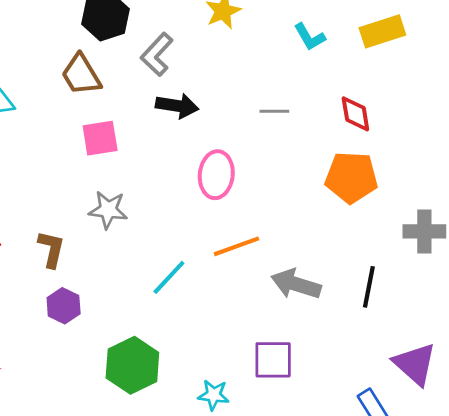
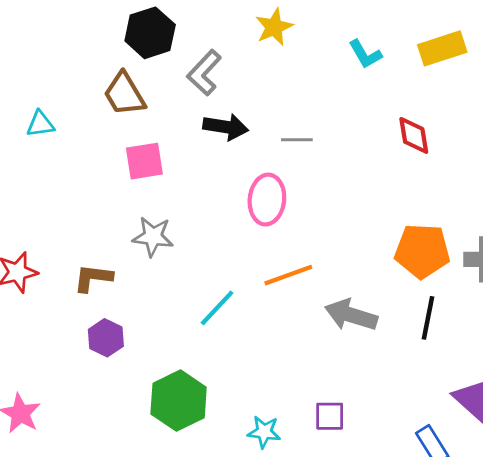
gray line: (274, 111) -> (297, 140), moved
orange pentagon: (351, 177) -> (422, 251), moved
brown L-shape: (51, 249) -> (93, 278), turned -96
purple square: (273, 360) -> (330, 416), moved, size x0.7

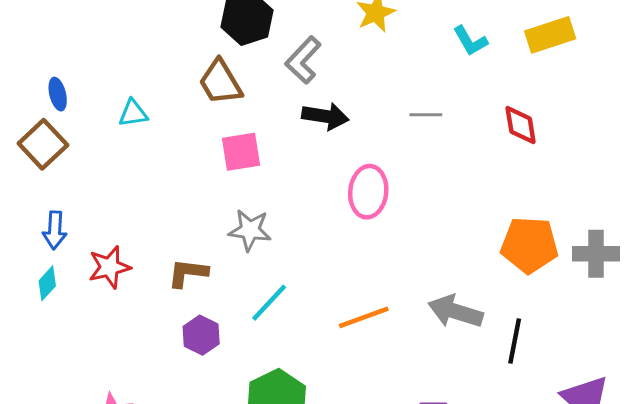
gray line: (297, 140) -> (426, 115), moved
orange line: (288, 275) -> (364, 317), moved
cyan line: (217, 308) -> (269, 303), moved
black line: (428, 318) -> (515, 341), moved

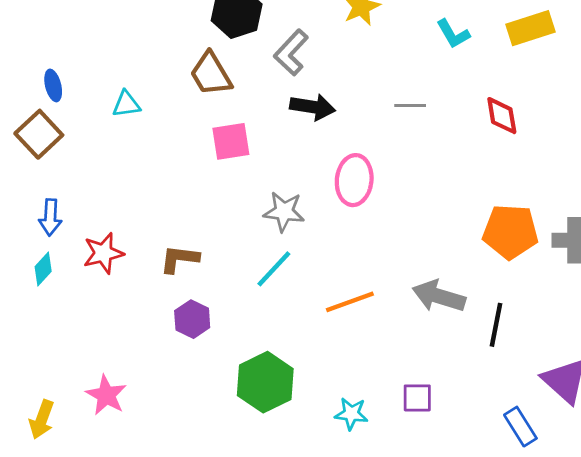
gray star: (250, 230) -> (284, 212), moved
cyan line: (269, 303) -> (274, 269), moved

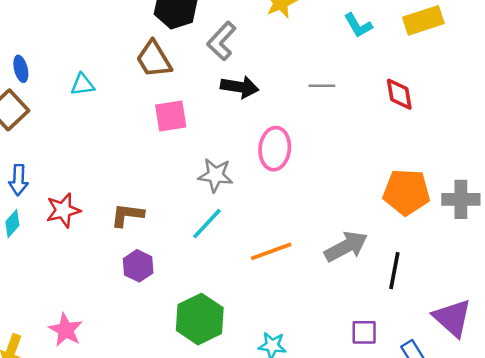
gray arrow: (439, 296) -> (346, 247), turned 135
purple square: (417, 398) -> (364, 332), moved

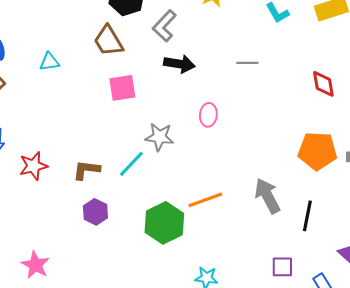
red diamond: (399, 94) -> (323, 84), moved
pink ellipse: (275, 149) -> (208, 115), size x0.7
cyan line: (207, 224) -> (131, 164), moved
gray arrow: (346, 247) -> (267, 196), turned -90
green hexagon: (200, 319) -> (164, 223), moved

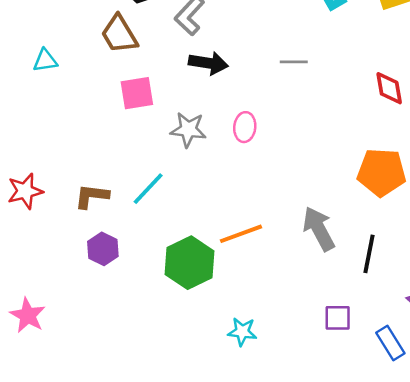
gray star: (159, 137) -> (188, 130), moved

